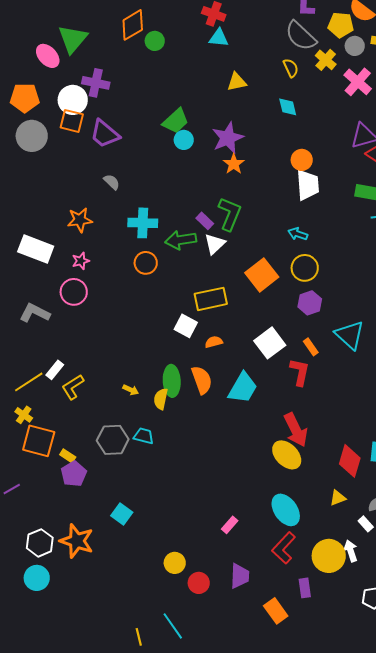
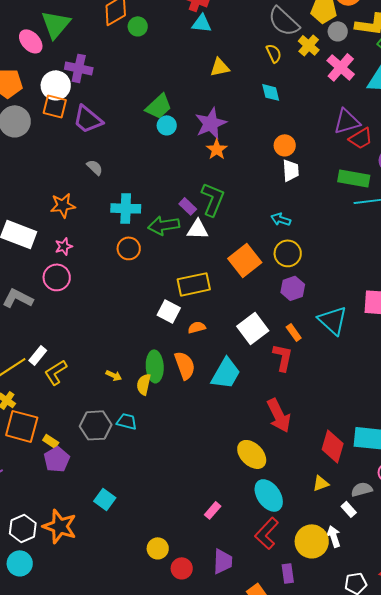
white trapezoid: (308, 185) -> (291, 170), size x0.7
white triangle: (215, 244) -> (198, 229), turned 45
yellow ellipse: (287, 455) -> (252, 454), moved

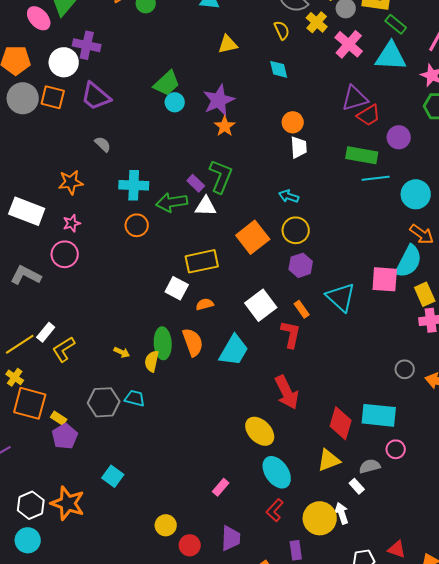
orange square: (55, 106) -> (53, 97), moved
yellow triangle: (321, 483) -> (329, 460), size x1.4
red L-shape: (267, 533) -> (275, 510), size x0.7

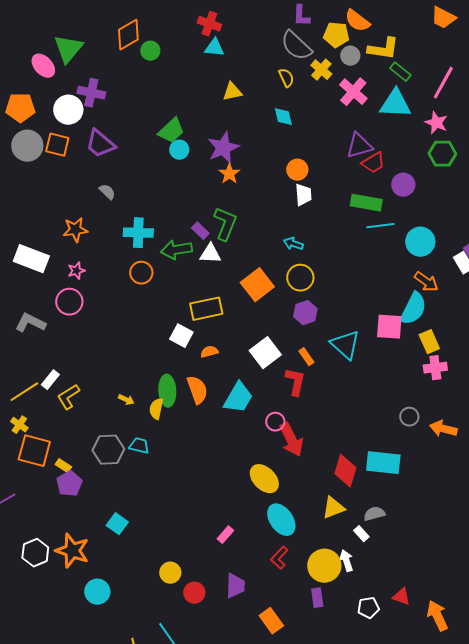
pink circle: (396, 449) -> (275, 422), moved
cyan circle: (28, 540) -> (97, 592), moved
purple rectangle: (296, 550) -> (317, 598), moved

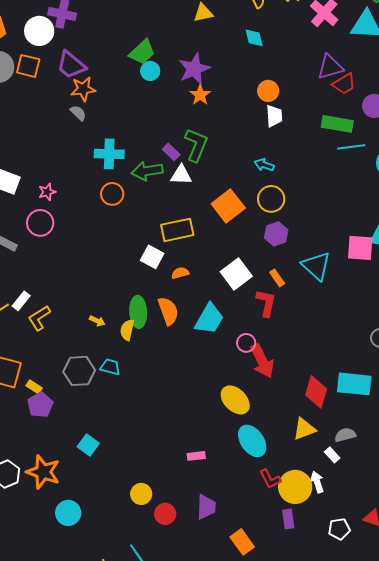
orange star: (75, 230) -> (83, 89), moved
pink rectangle: (225, 535) -> (196, 456), turned 42
red L-shape: (279, 558) -> (270, 479), moved, turned -70

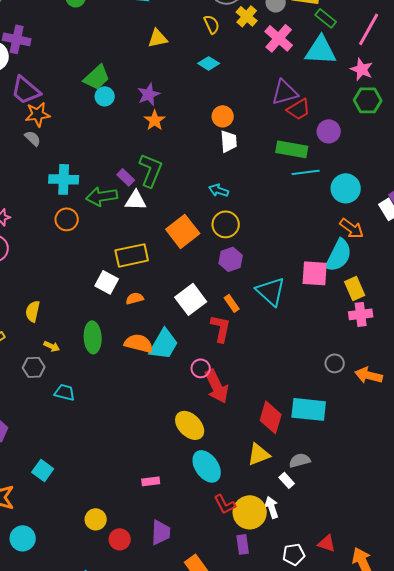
cyan diamond: (254, 38) -> (209, 63), turned -45
purple star: (194, 69) -> (149, 94), size x0.7
orange semicircle: (168, 311) -> (139, 343), moved, turned -56
yellow semicircle: (127, 330) -> (33, 311), moved
gray hexagon: (79, 371) -> (34, 367), moved, size x0.7

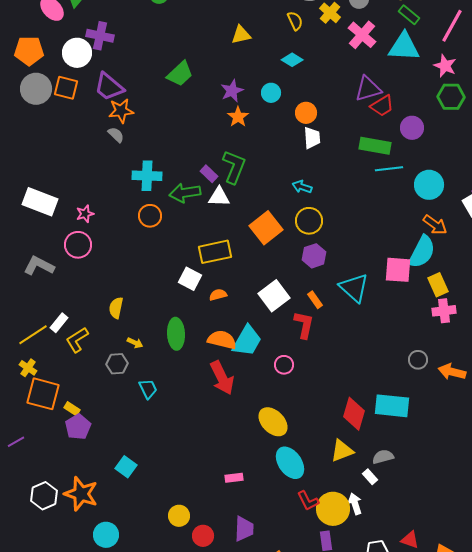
cyan circle: (105, 96) -> (271, 93), moved
red arrow: (217, 386) -> (222, 378), moved
cyan trapezoid: (65, 392) -> (148, 389), turned 50

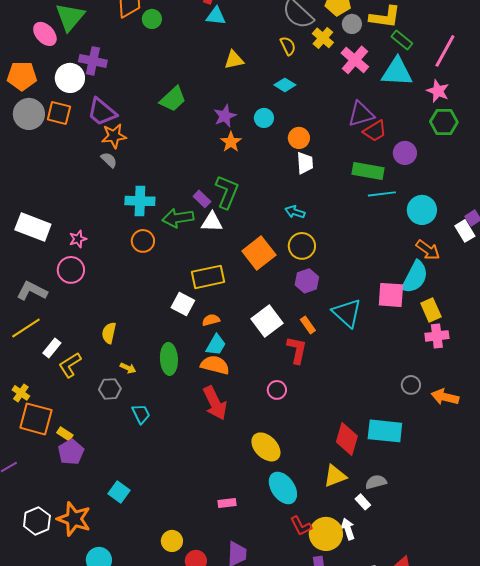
yellow line: (33, 335) -> (26, 328), moved
cyan trapezoid: (247, 341) -> (216, 345), moved, size x0.7

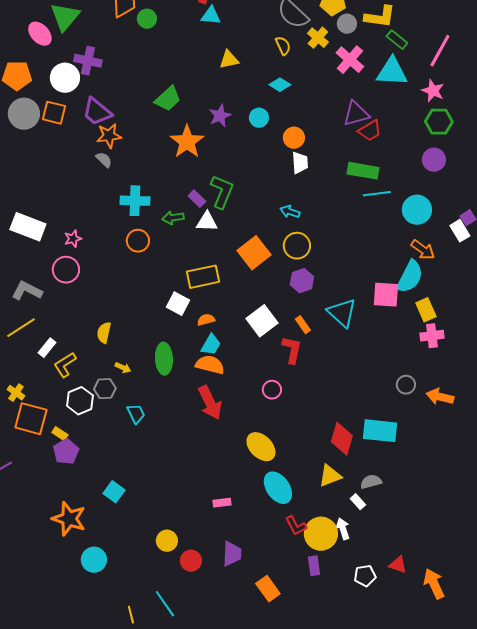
orange star: (231, 142) -> (187, 142), moved, size x1.6
purple circle: (405, 153) -> (434, 160), moved
green arrow: (178, 218) -> (173, 218), size x0.7
white hexagon: (37, 521) -> (80, 401), moved

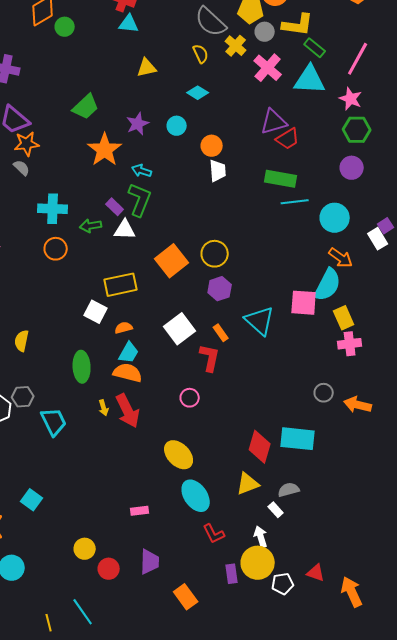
cyan arrow: (290, 212) -> (142, 171), moved
yellow arrow: (123, 368) -> (104, 408), moved, turned 49
cyan trapezoid: (136, 414) -> (54, 422), size x1.4
yellow circle: (321, 534) -> (258, 563), moved

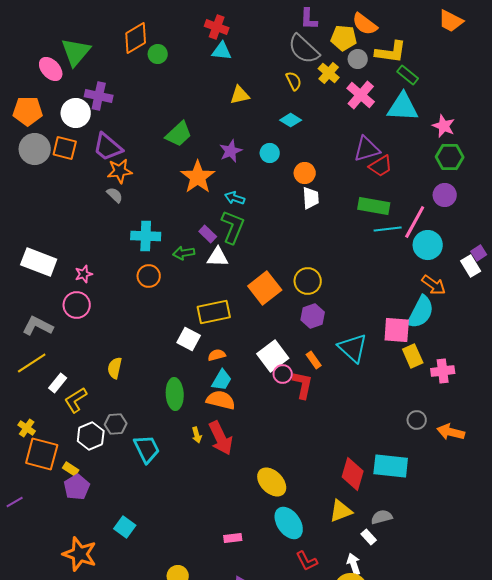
pink line: (358, 59) -> (415, 222), moved
yellow rectangle: (344, 318) -> (413, 356), moved
pink circle: (190, 398) -> (283, 374), moved

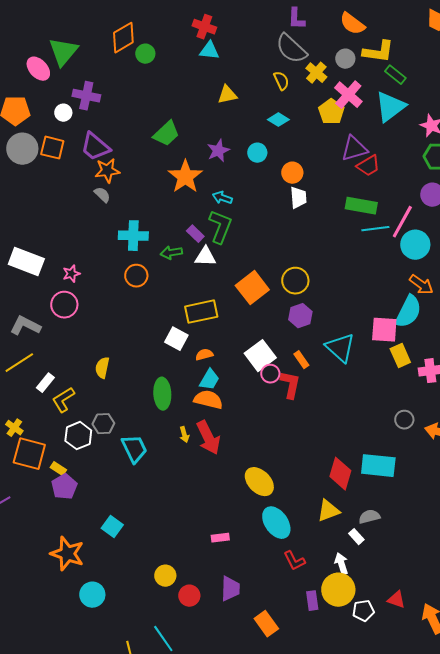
yellow pentagon: (344, 38) -> (331, 112), moved, turned 30
cyan triangle: (403, 107) -> (390, 107), turned -40
white circle: (76, 113) -> (63, 113), size x0.6

